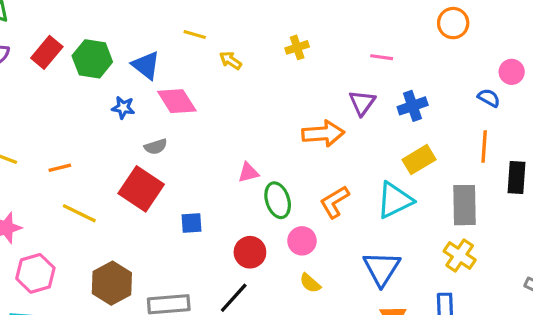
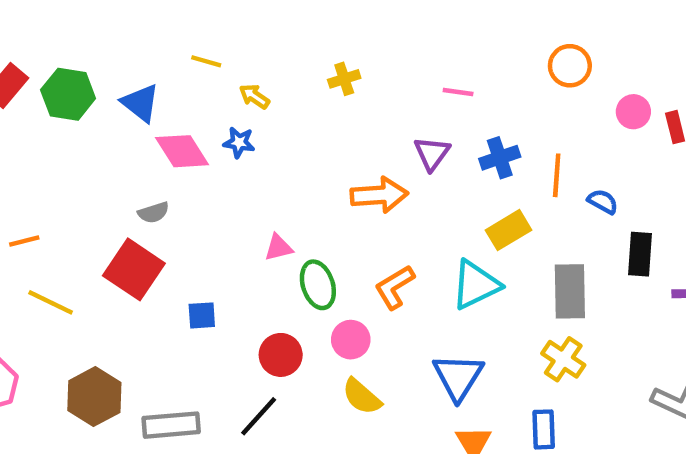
orange circle: (453, 23) -> (570, 66), moved
blue semicircle: (489, 98) -> (603, 202), moved
blue star: (123, 108) -> (239, 142), moved
orange line: (484, 147) -> (557, 175), moved
yellow semicircle: (310, 283) -> (362, 397), size x1.4

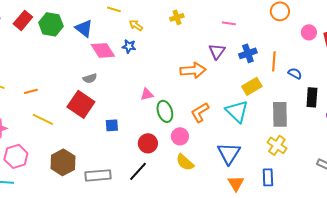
cyan triangle: (476, 285) -> (237, 111), turned -50

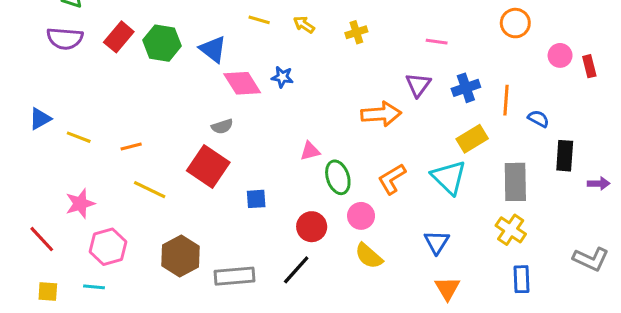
yellow arrow: (136, 25) -> (304, 25), moved
blue triangle: (229, 153) -> (437, 242), size x0.7
blue rectangle: (268, 177) -> (521, 279), moved

